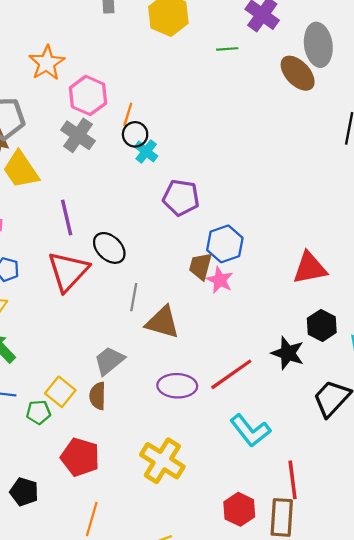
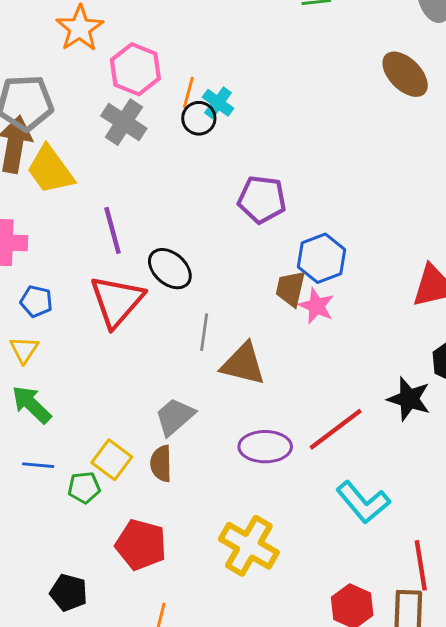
brown ellipse: (298, 73) -> (405, 74), moved
cyan cross: (146, 152) -> (218, 103), moved

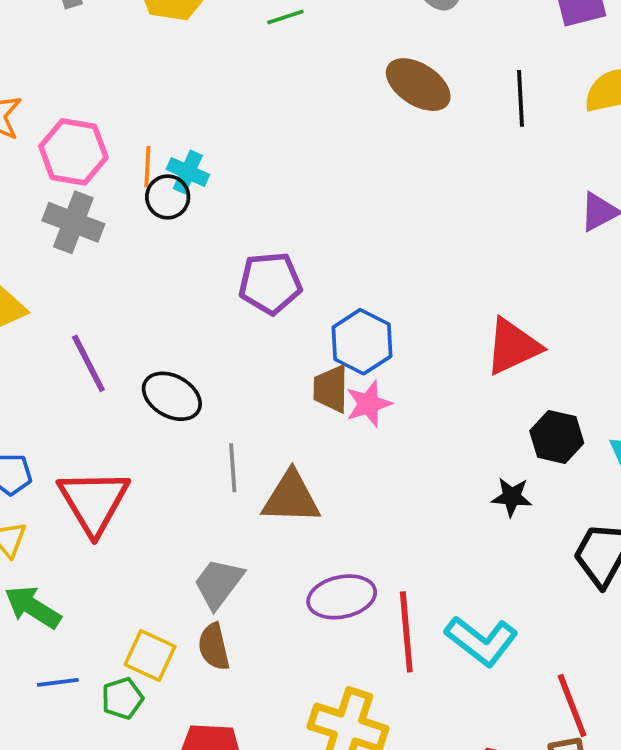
red triangle: (117, 301) -> (94, 502), moved
pink star: (316, 306) -> (369, 404), turned -30
black star: (409, 399) -> (512, 497), size x0.7
red line: (336, 429) -> (406, 632), moved, turned -46

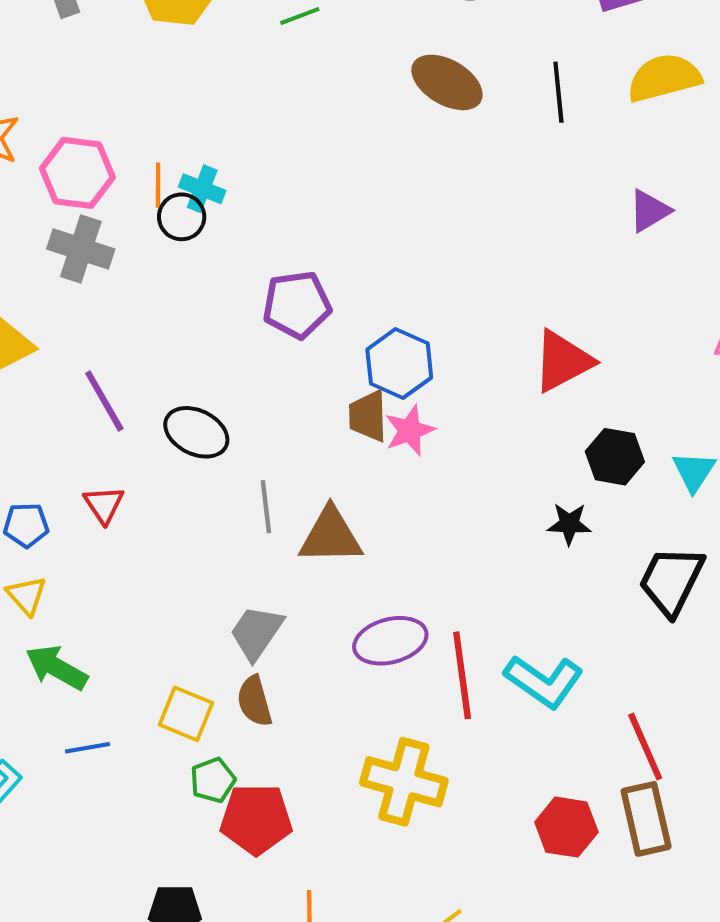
red triangle: (94, 502) -> (104, 505), moved, size x0.5
green pentagon: (122, 698) -> (213, 780), moved

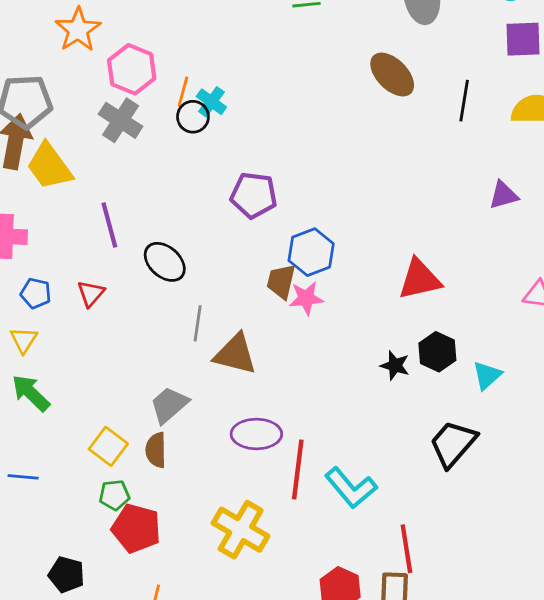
black star: (569, 524) -> (395, 366), moved
blue line: (88, 748) -> (23, 477), moved

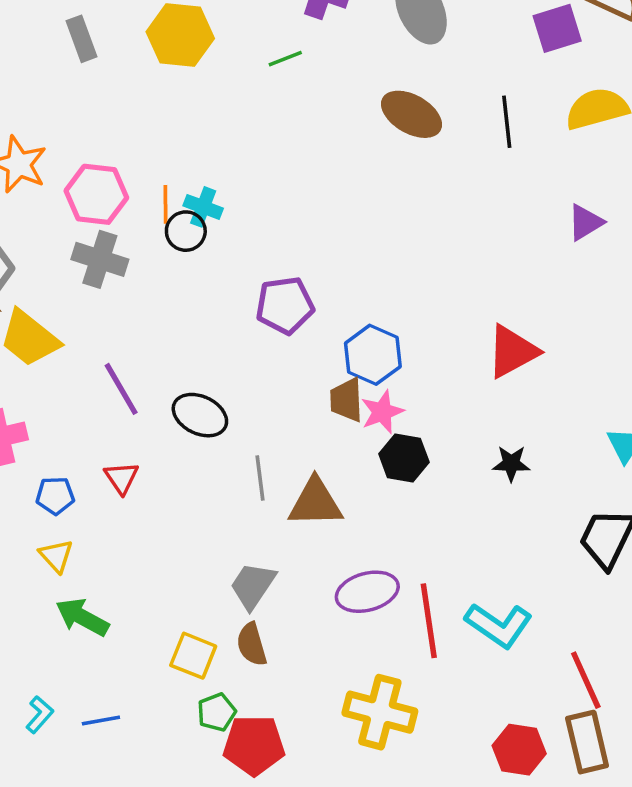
black hexagon: (437, 352) -> (404, 458), moved

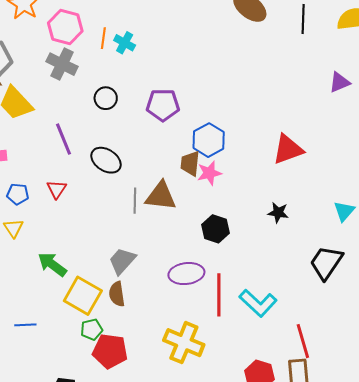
black circle: (186, 231) -> (106, 98), moved
black hexagon: (404, 458) -> (215, 229), moved
brown triangle: (315, 503) -> (161, 196), moved
green arrow: (82, 617) -> (52, 264), moved
yellow square: (193, 656) -> (83, 296), size x1.4

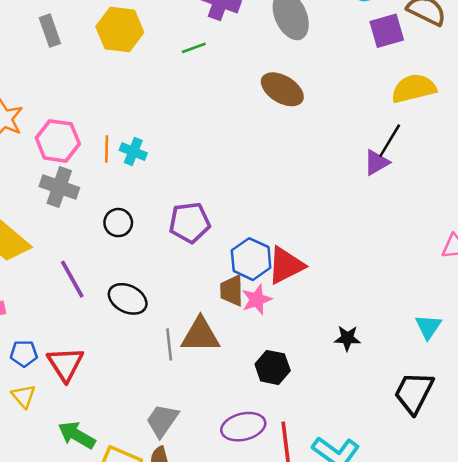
black line: (303, 19) -> (390, 141), moved, turned 36
purple triangle: (339, 82) -> (376, 162), moved
red triangle: (288, 149) -> (286, 265), moved
red triangle: (57, 189) -> (65, 364), moved, size x1.5

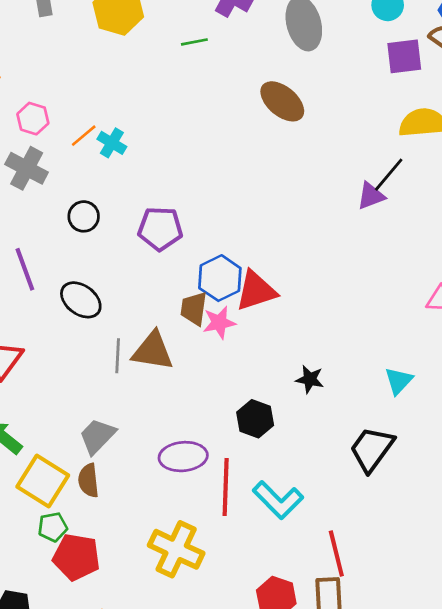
pink hexagon: (58, 141) -> (33, 119), size x0.7
orange line: (107, 149) -> (84, 136), turned 40
black hexagon: (273, 367) -> (255, 419), moved

